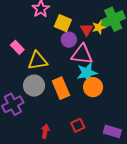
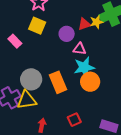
yellow square: (63, 23) -> (37, 26), moved
red triangle: (87, 30) -> (84, 24), turned 40
pink triangle: (82, 54) -> (79, 49), size x0.6
yellow triangle: (38, 61) -> (27, 100), moved

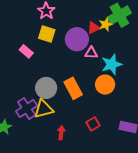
purple circle: (67, 34) -> (77, 39), size x1.5
cyan star: (84, 67) -> (112, 64), moved

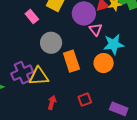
pink triangle: (91, 53) -> (96, 29), turned 40
gray circle: (46, 88) -> (51, 43), moved

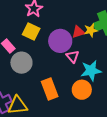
gray circle: (51, 43) -> (21, 63), moved

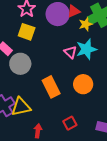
red triangle: (78, 32) -> (74, 11), moved
purple circle: (60, 41) -> (58, 14), moved
cyan star: (91, 71) -> (86, 49), moved

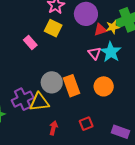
red triangle: (74, 11) -> (100, 30), moved
cyan star: (86, 49) -> (111, 52), turned -30
gray circle: (20, 64) -> (52, 82), moved

